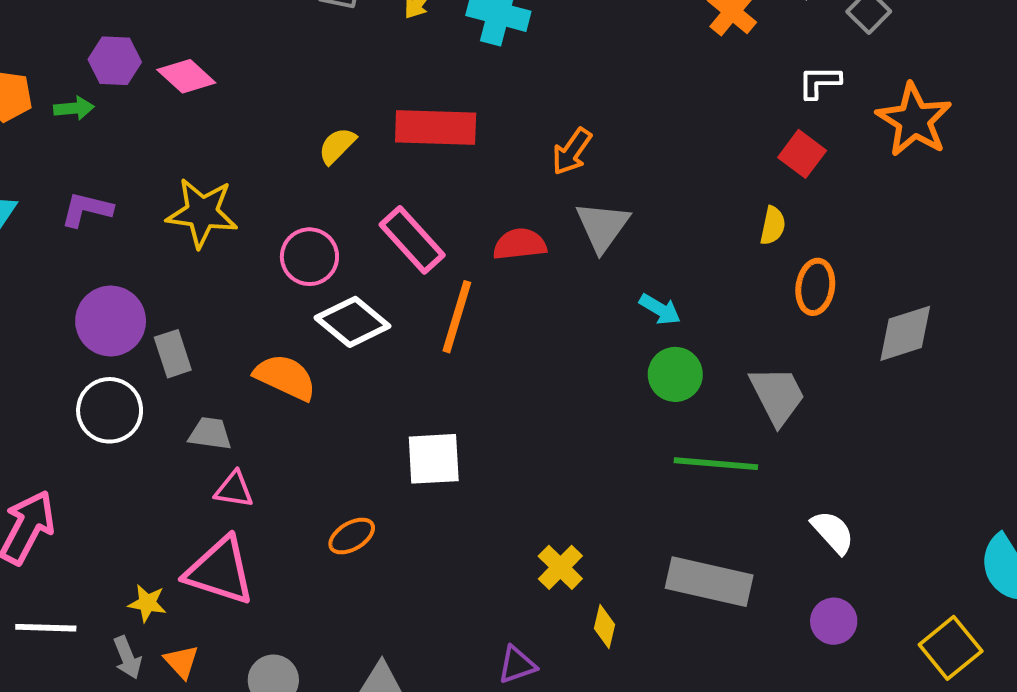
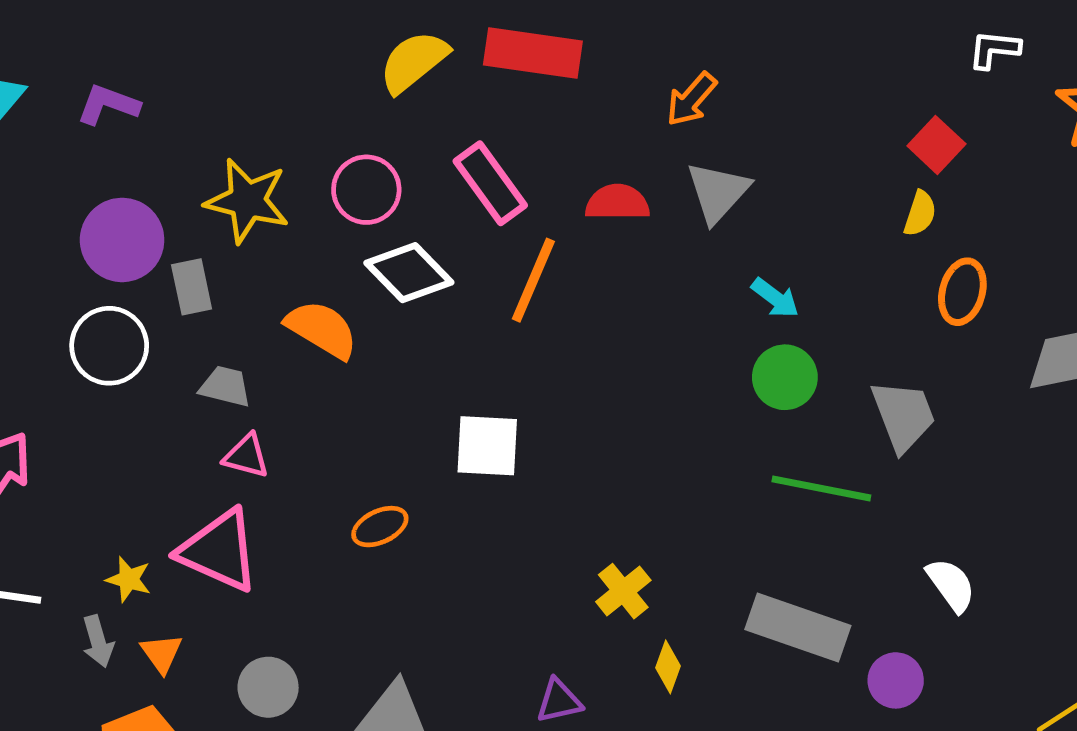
yellow semicircle: (337, 146) -> (414, 62), size x1.5
red square: (802, 154) -> (936, 145), moved
yellow star: (202, 213) -> (247, 201), moved
purple circle: (834, 621) -> (896, 680), moved

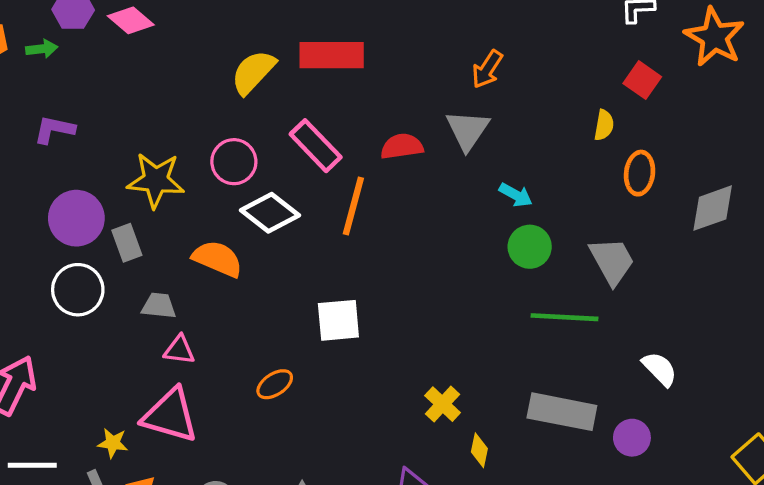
orange arrow: (691, 99) -> (487, 69), moved
red square: (936, 145) -> (642, 80), moved

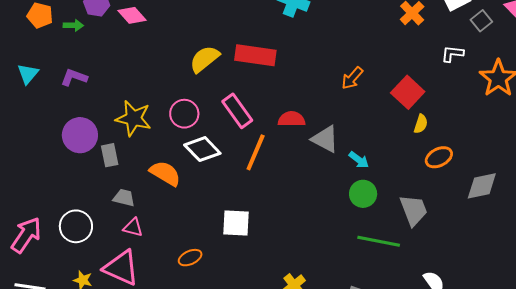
red square: (642, 80) -> (408, 92), moved, size x1.4
gray triangle: (468, 130) -> (325, 139), moved, turned -44
orange ellipse: (640, 173) -> (439, 157), turned 48
white circle: (78, 290) -> (76, 226), moved

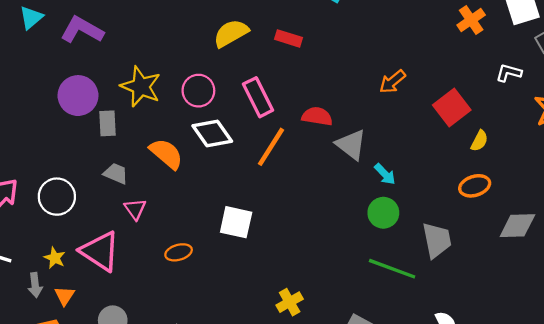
red rectangle: (255, 55) -> (288, 38), size x0.6
purple L-shape: (74, 77) -> (82, 30), size x1.4
yellow semicircle: (421, 124) -> (479, 141), moved
pink triangle: (133, 227) -> (135, 209), moved, turned 30

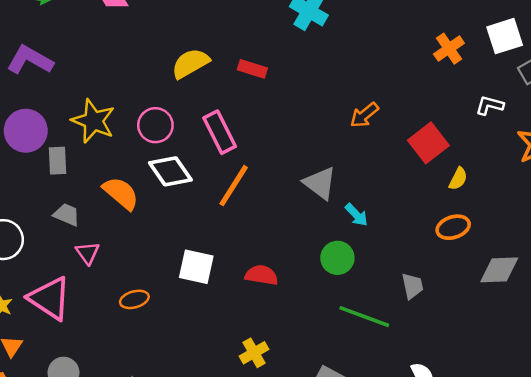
red semicircle: (317, 116) -> (262, 275), moved
green circle: (383, 213) -> (337, 258), moved
gray trapezoid: (437, 240) -> (412, 286), size x0.7

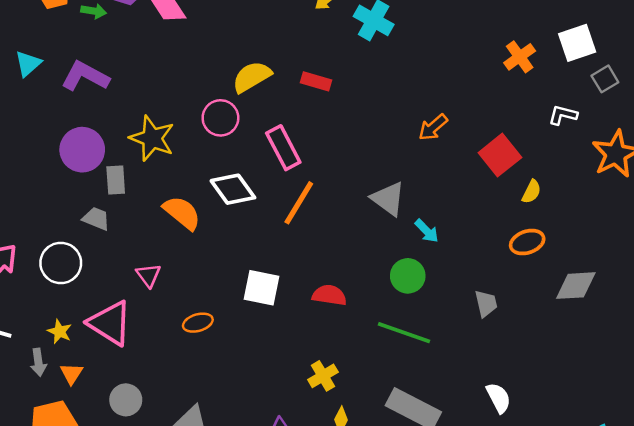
pink circle: (155, 125) -> (220, 118), moved
gray trapezoid: (67, 215) -> (96, 219), moved
green line: (364, 317) -> (404, 333), moved

